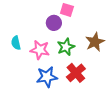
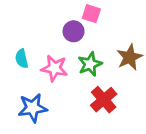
blue star: (47, 77) -> (33, 108), moved

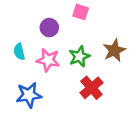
purple circle: (74, 31) -> (49, 28), moved

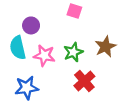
purple circle: (49, 28) -> (31, 25), moved
cyan semicircle: (19, 52) -> (18, 48), size x1.5

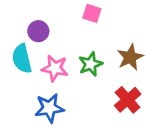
red cross: (84, 81) -> (128, 100), moved
blue star: (27, 88) -> (49, 108), moved

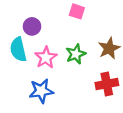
pink star: (55, 68) -> (46, 58), turned 30
red cross: (128, 100) -> (107, 84), turned 30

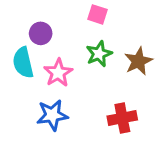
green star: (76, 54) -> (99, 54), moved
red cross: (107, 84) -> (122, 118), moved

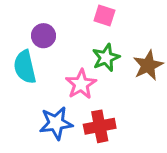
pink star: (58, 73) -> (81, 84), moved
red cross: (122, 118) -> (100, 126), moved

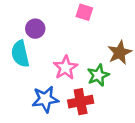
green star: (106, 58) -> (98, 75), moved

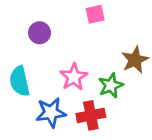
pink square: (84, 12) -> (95, 14), turned -30
cyan semicircle: (20, 54) -> (20, 81), moved

